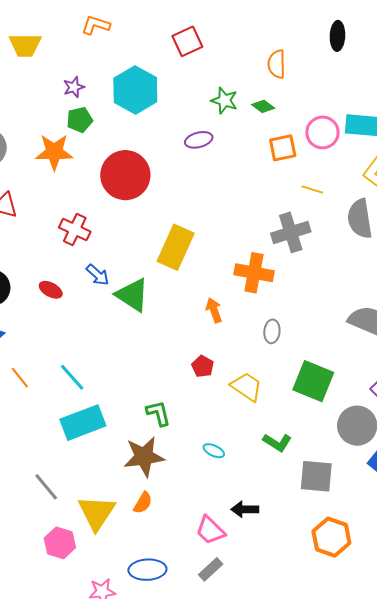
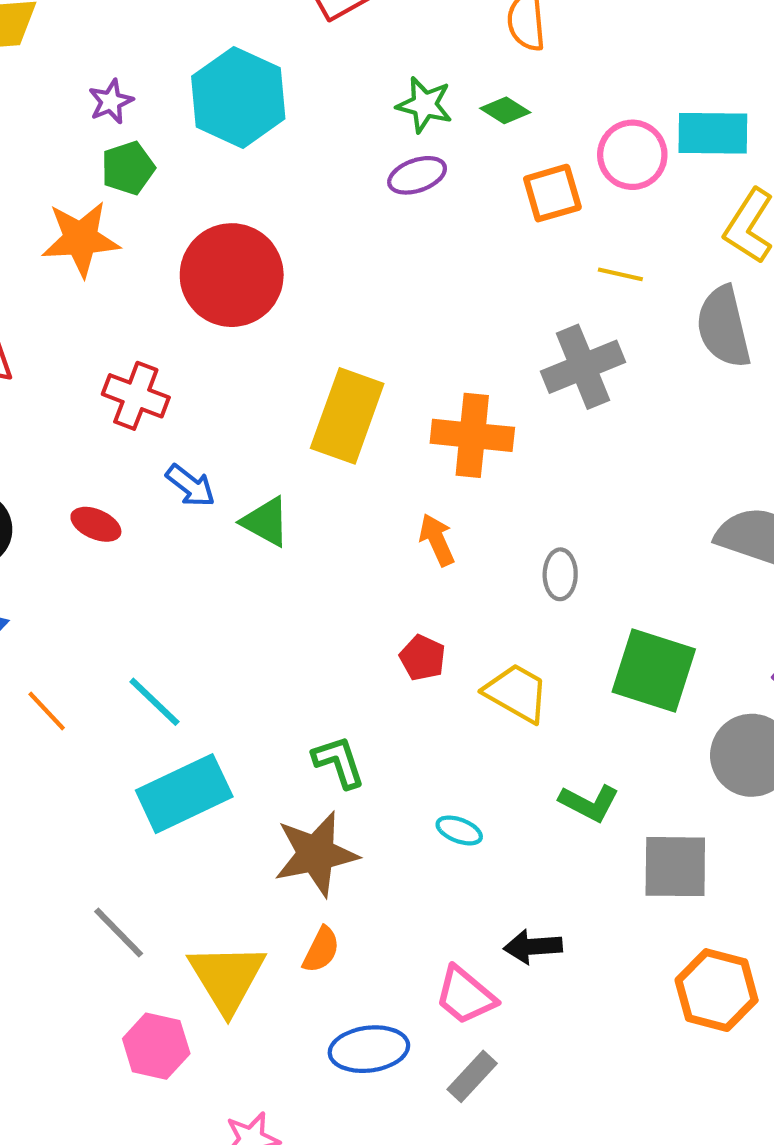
purple ellipse: (199, 140) -> (417, 175), moved
orange cross: (254, 273) -> (472, 435), moved
green triangle: (132, 295) -> (266, 522), size x0.7
blue ellipse: (147, 570) -> (369, 1049), moved

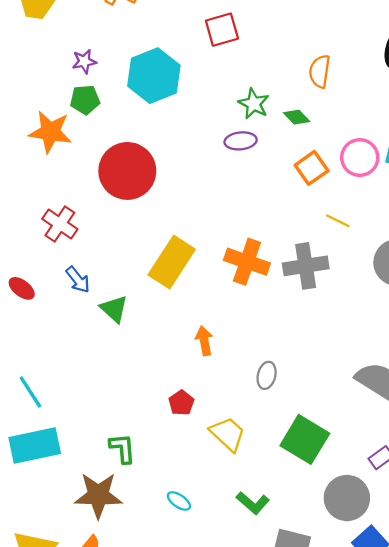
orange square: (552, 193) -> (312, 168), turned -32
orange cross: (472, 435) -> (247, 262), moved

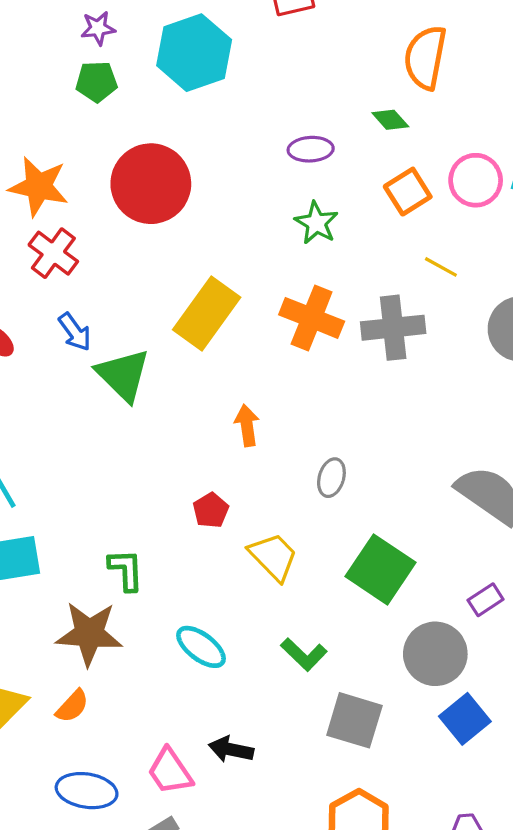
orange semicircle: (320, 71) -> (425, 57), size x1.4
green star: (254, 104) -> (316, 223), moved
orange star: (50, 132) -> (39, 186), moved
green triangle: (114, 309) -> (123, 375), size x1.4
cyan ellipse: (179, 501) -> (201, 647), size x1.5

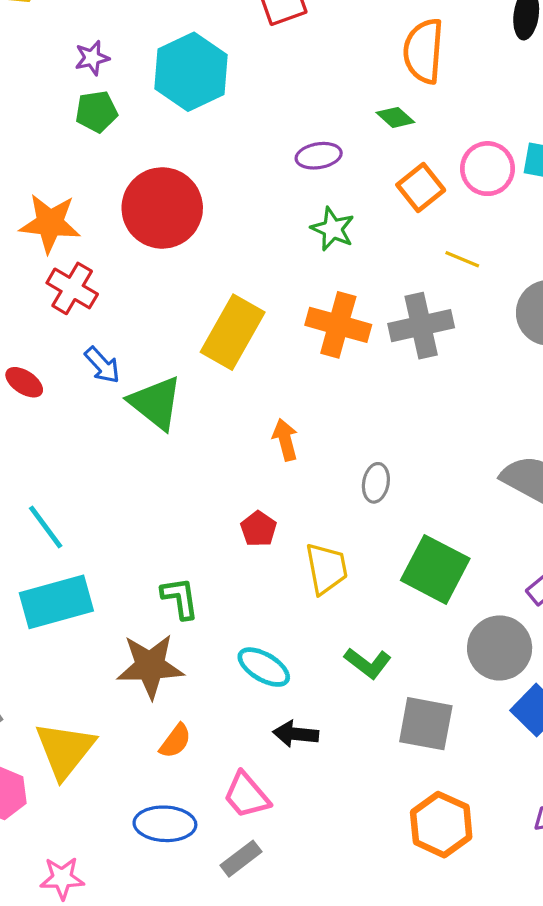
yellow trapezoid: (273, 557) -> (326, 568), turned 40
orange semicircle: (72, 706) -> (175, 741), moved
black arrow: (231, 749) -> (296, 734), moved

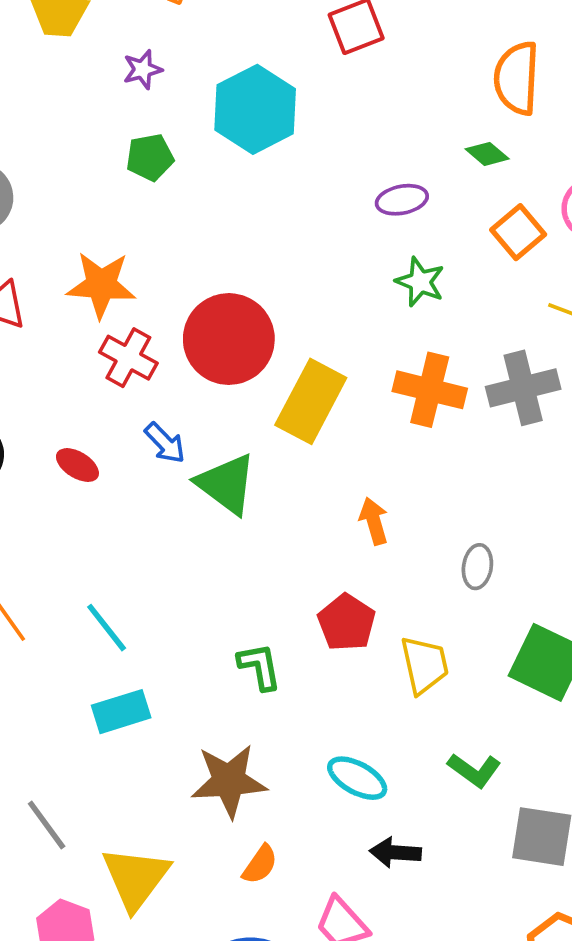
purple star: (92, 58) -> (143, 70), moved
red circle: (162, 208) -> (229, 339), moved
red pentagon: (259, 529) -> (347, 623), size x1.4
green L-shape: (180, 598) -> (260, 667), moved
cyan rectangle: (56, 602) -> (121, 712), size x0.7

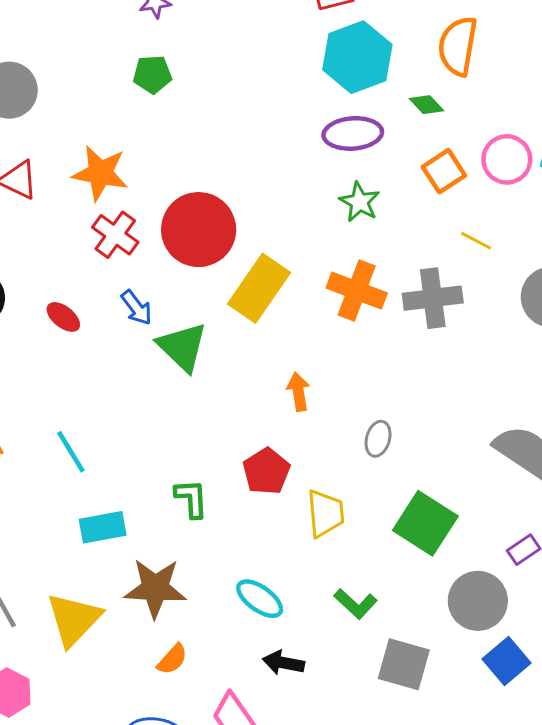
cyan hexagon: (255, 109) -> (357, 57), moved
purple ellipse: (402, 200) -> (353, 133), size x1.4
cyan rectangle: (121, 712) -> (103, 527), moved
yellow triangle: (136, 878) -> (74, 619), moved

